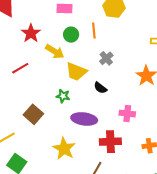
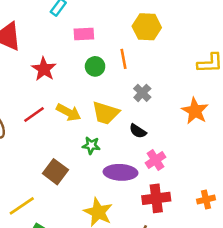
yellow arrow: (55, 52) -> (69, 112), moved
pink cross: (127, 114) -> (156, 160), moved, turned -35

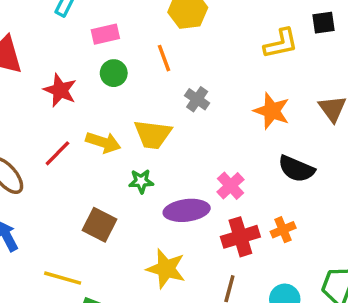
green circle: (95, 66) -> (114, 73), moved
black semicircle: (138, 131) -> (296, 169), moved, size x1.5
orange cross: (206, 200) -> (283, 230), moved
yellow line: (22, 206) -> (63, 278), turned 60

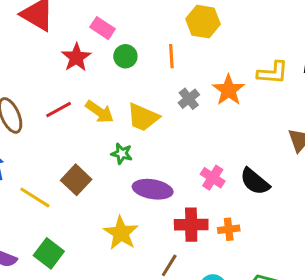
pink rectangle: (105, 34) -> (103, 28), moved, turned 30
orange star: (272, 111) -> (229, 90), moved
pink cross: (231, 186) -> (213, 178), moved, turned -30
yellow line: (63, 278) -> (35, 198), moved

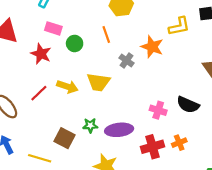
green star: (122, 154) -> (90, 125), moved

